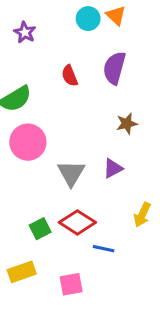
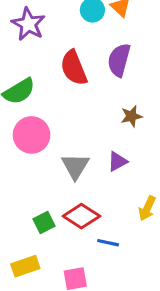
purple star: (25, 32) -> (28, 24), size x1.5
red semicircle: (70, 76) -> (74, 68), size x1.6

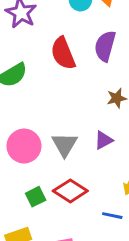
pink circle: (32, 135) -> (24, 146), moved
blue line: (108, 243) -> (112, 216), moved

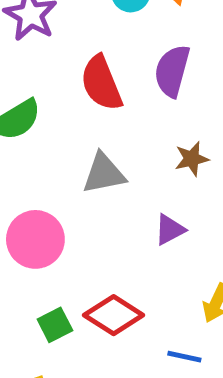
gray triangle: (65, 145) -> (104, 173), moved, turned 48

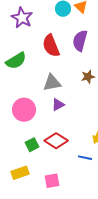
purple triangle: (170, 230) -> (58, 105), moved

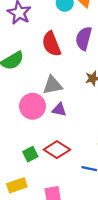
purple triangle: (58, 105) -> (59, 110), turned 40
pink circle: (24, 110) -> (32, 106), moved

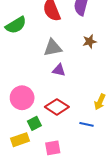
pink circle: (32, 106) -> (22, 98), moved
green square: (30, 154) -> (34, 123), moved

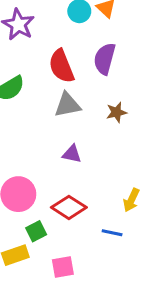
gray triangle: (53, 48) -> (67, 105), moved

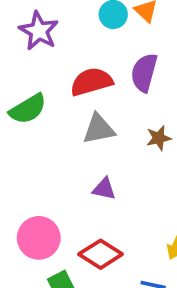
red semicircle: (61, 66) -> (91, 82), turned 96

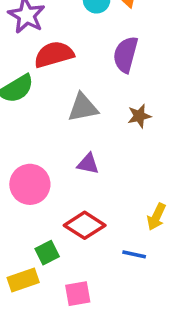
red semicircle: (91, 82) -> (54, 54), moved
pink circle: (39, 238) -> (30, 184), moved

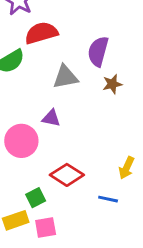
purple semicircle: (126, 54) -> (98, 51), moved
purple triangle: (88, 164) -> (51, 118), moved
pink square: (78, 294) -> (46, 227), moved

